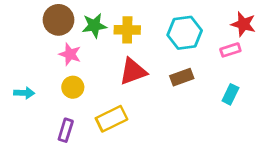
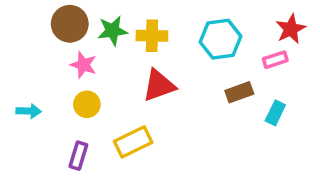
red star: (243, 24) -> (291, 29), turned 30
brown rectangle: (182, 77) -> (239, 92), moved

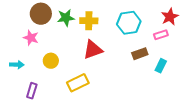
pink star: (83, 65) -> (31, 38), moved
purple rectangle: (78, 156) -> (32, 91), moved

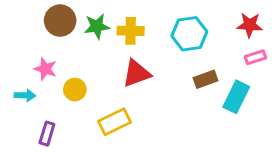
red star: (170, 17) -> (250, 25), turned 30
pink rectangle: (161, 35) -> (255, 57), moved
pink star: (31, 38) -> (45, 69), moved
cyan rectangle: (161, 66) -> (236, 97), size x1.5

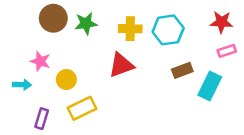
yellow cross: (131, 31) -> (130, 29), moved
yellow rectangle: (114, 122) -> (82, 108), moved

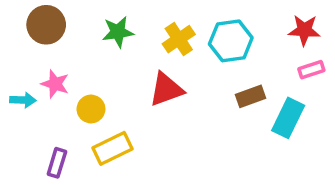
brown circle: (53, 18) -> (46, 25), moved
yellow cross: (130, 29) -> (179, 39), turned -35
cyan arrow: (22, 85) -> (23, 100), moved

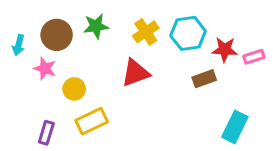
brown circle: (46, 25) -> (57, 35), moved
red star: (304, 30) -> (225, 49), moved
cyan arrow: (23, 100) -> (19, 45), moved, turned 102
cyan rectangle: (288, 118) -> (235, 127), moved

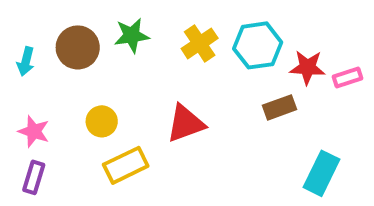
pink star: (45, 68) -> (34, 131), moved
red triangle: (135, 73) -> (186, 123), moved
purple rectangle: (46, 133) -> (34, 177), moved

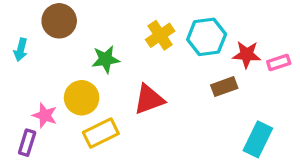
green star: (132, 35) -> (106, 59), moved
brown circle: (78, 47) -> (59, 21), moved
yellow circle: (102, 121) -> (82, 98), size x1.4
pink star: (34, 131) -> (45, 115), moved

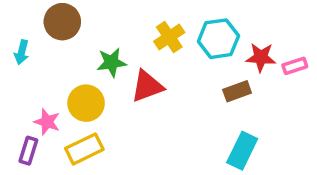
red triangle: (149, 99) -> (147, 86), moved
yellow rectangle: (101, 133) -> (84, 149), moved
cyan rectangle: (258, 139) -> (242, 151), moved

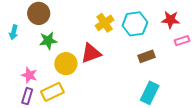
red star: (261, 57) -> (170, 20), moved
green star: (112, 62) -> (48, 41), moved
yellow circle: (86, 103) -> (66, 64), moved
purple rectangle: (28, 151) -> (27, 96), moved

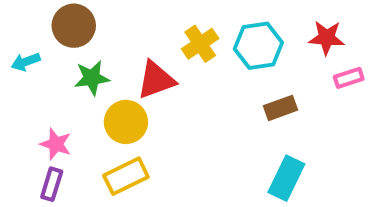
cyan arrow: (14, 32) -> (26, 62), turned 56
red triangle: (91, 53) -> (156, 80), moved
yellow rectangle: (52, 92) -> (126, 176), moved

